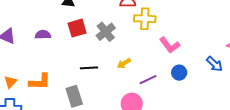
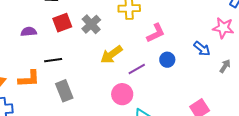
pink L-shape: (170, 45) -> (156, 33), turned -75
yellow arrow: (124, 63) -> (111, 54), size x1.6
black line: (89, 68) -> (53, 60), moved

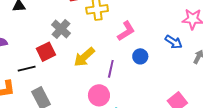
red square: (62, 23) -> (46, 52), moved
purple line: (137, 69) -> (111, 69), turned -42

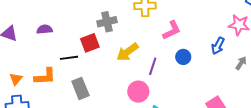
gray cross: (61, 29) -> (107, 22), turned 30
blue arrow: (174, 42) -> (218, 46), turned 78

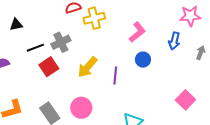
pink L-shape: (172, 30) -> (137, 32), moved
black line: (69, 58) -> (35, 48), moved
pink circle: (138, 92) -> (81, 108), moved

